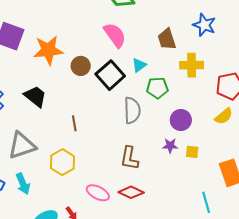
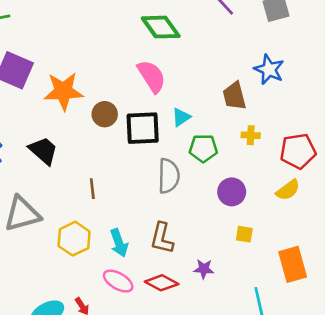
brown trapezoid: (167, 39) -> (234, 96), moved
yellow cross: (192, 65) -> (251, 135), moved, size x0.6
black square: (110, 75) -> (143, 128), turned 36
purple star: (170, 146) -> (204, 269), moved
cyan arrow: (23, 184) -> (119, 243), moved

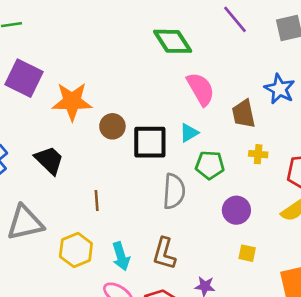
pink semicircle: (152, 76) -> (201, 89), moved

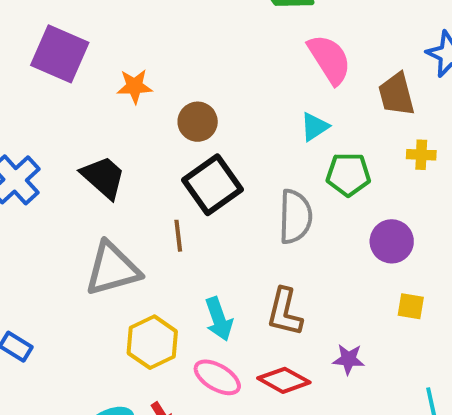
orange star: (72, 101) -> (135, 86), size x0.6
black square: (150, 142) -> (212, 185), moved, turned -33
gray triangle: (25, 223) -> (112, 269), moved
yellow hexagon: (76, 250) -> (152, 342), moved

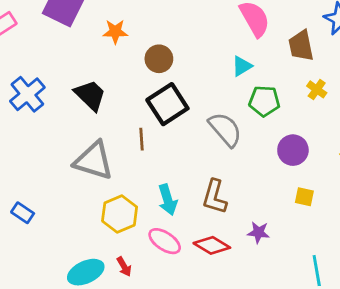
yellow cross: (421, 155) -> (317, 89), turned 30
gray semicircle: (295, 217) -> (225, 129), turned -45
gray triangle: (112, 269) -> (94, 161), turned 30

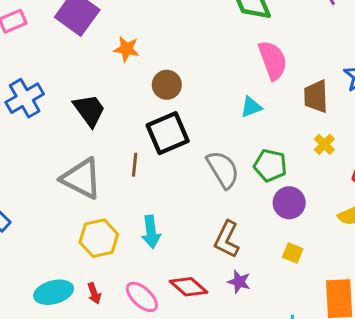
green pentagon: (264, 101) -> (270, 165), moved
brown L-shape: (215, 197) -> (227, 239), moved
pink ellipse: (165, 241) -> (142, 297), moved

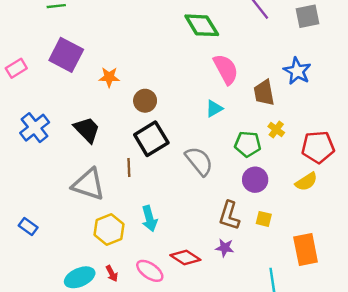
green pentagon: (270, 165) -> (248, 144), moved
brown L-shape: (227, 239) -> (229, 216), moved

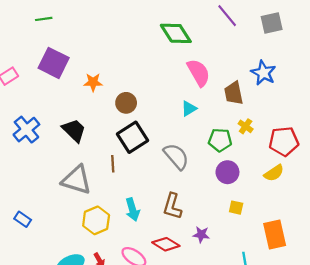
brown L-shape: (229, 216) -> (172, 206), moved

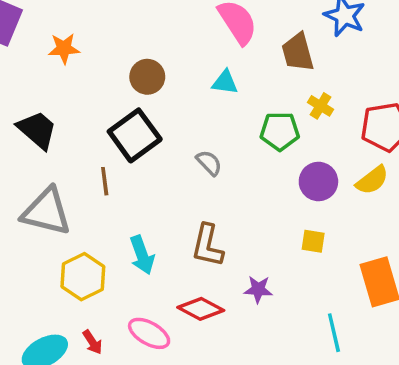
brown circle: (126, 103) -> (147, 77), moved
cyan triangle: (189, 109) -> (225, 82), turned 42
gray semicircle: (176, 156) -> (209, 163), size x0.6
purple circle: (227, 172) -> (318, 182), moved

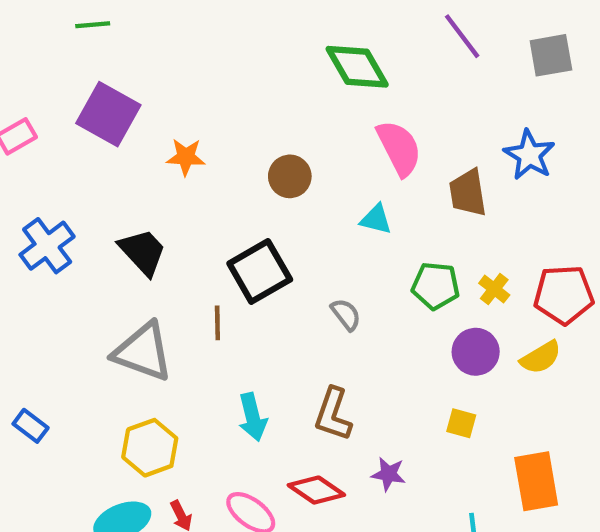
brown circle: (147, 77) -> (290, 176), moved
yellow cross: (321, 106) -> (494, 289), moved
yellow hexagon: (83, 277) -> (150, 448), moved

